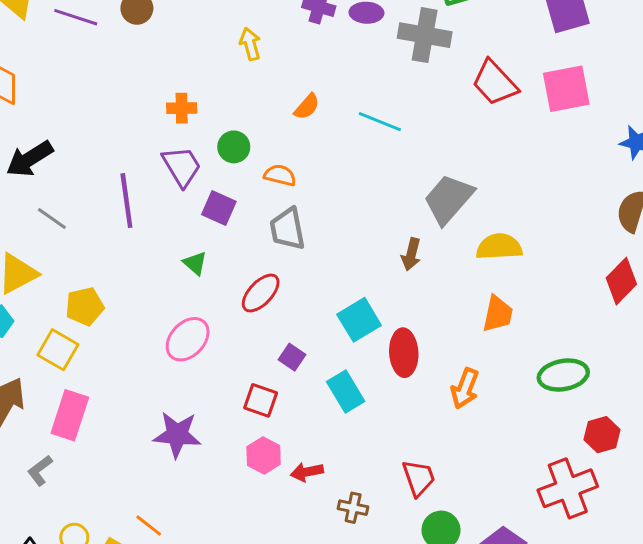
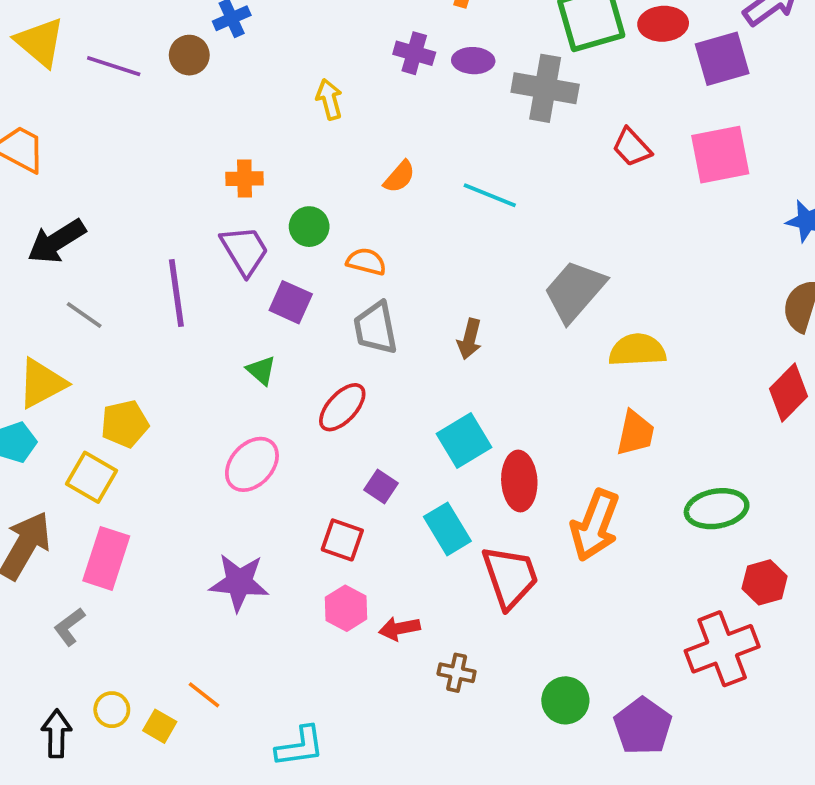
red trapezoid: (495, 83) -> (632, 147), size x0.7
brown arrow: (411, 254) -> (470, 339), moved
orange arrow: (465, 388) -> (595, 525), size x1.4
red trapezoid: (419, 478) -> (510, 577), moved, size x1.4

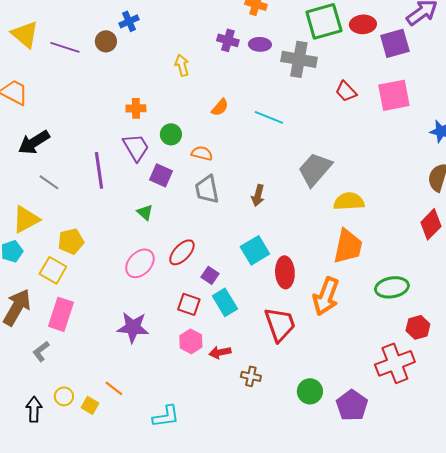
red ellipse: (342, 407) -> (182, 252), moved
orange trapezoid: (635, 433) -> (348, 246), size x1.4
cyan rectangle: (447, 529) -> (225, 302), moved

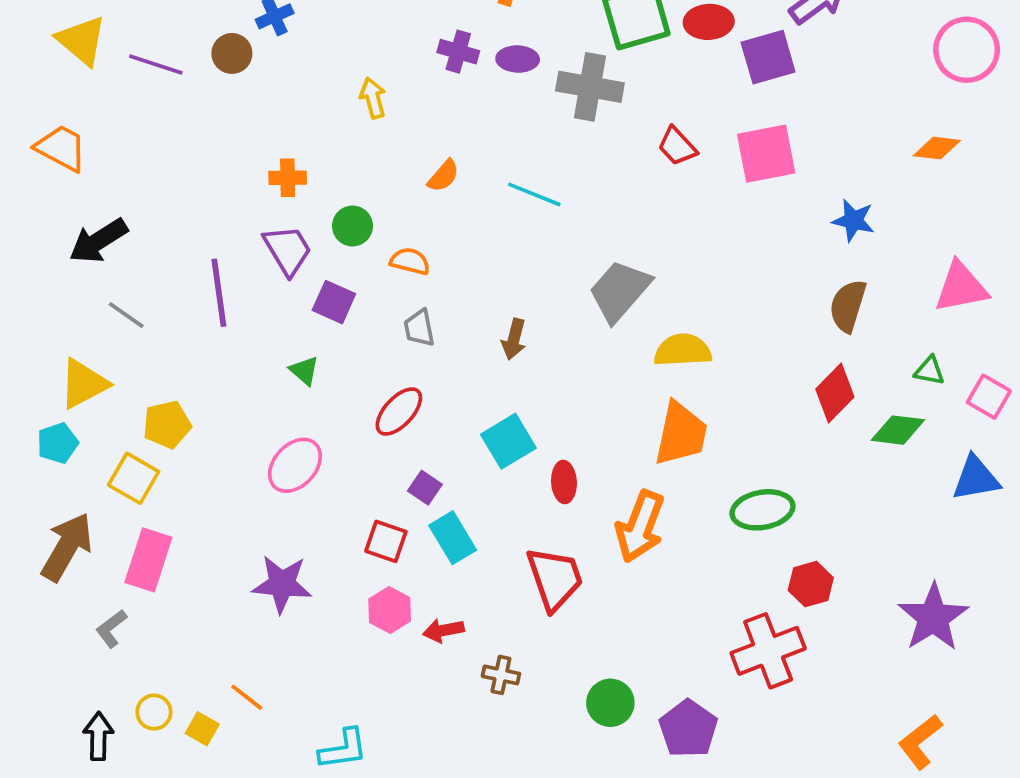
gray trapezoid: (207, 189) -> (419, 328), size x0.7
red ellipse: (182, 252) -> (399, 412), moved
red ellipse: (285, 272) -> (564, 482), size x0.7

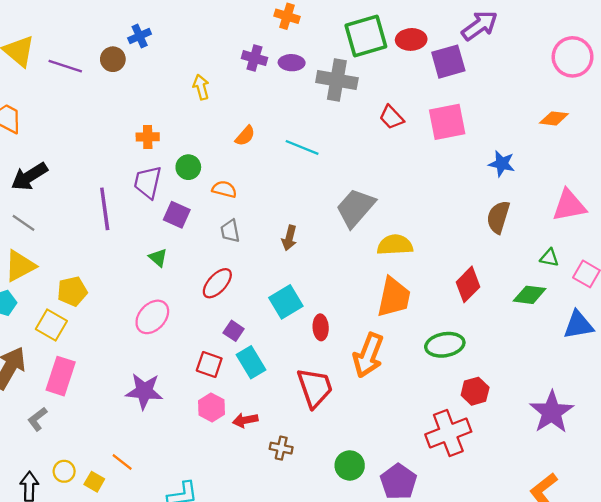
purple trapezoid: (288, 250) -> (148, 182), turned -136
gray line: (126, 315) -> (23, 223), moved
red diamond: (835, 393) -> (468, 284), moved

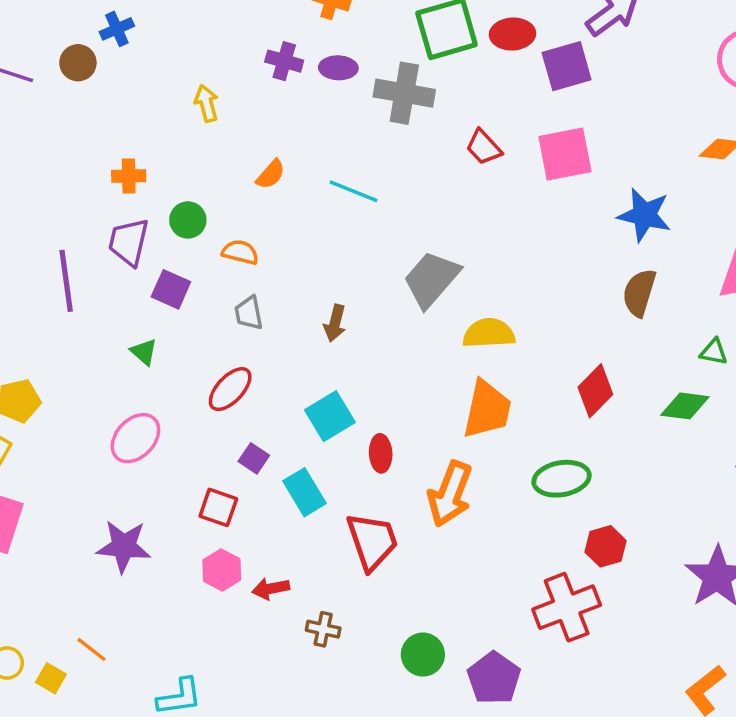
blue star: (502, 164) -> (644, 215), size x1.4
cyan rectangle: (251, 362) -> (305, 492), moved

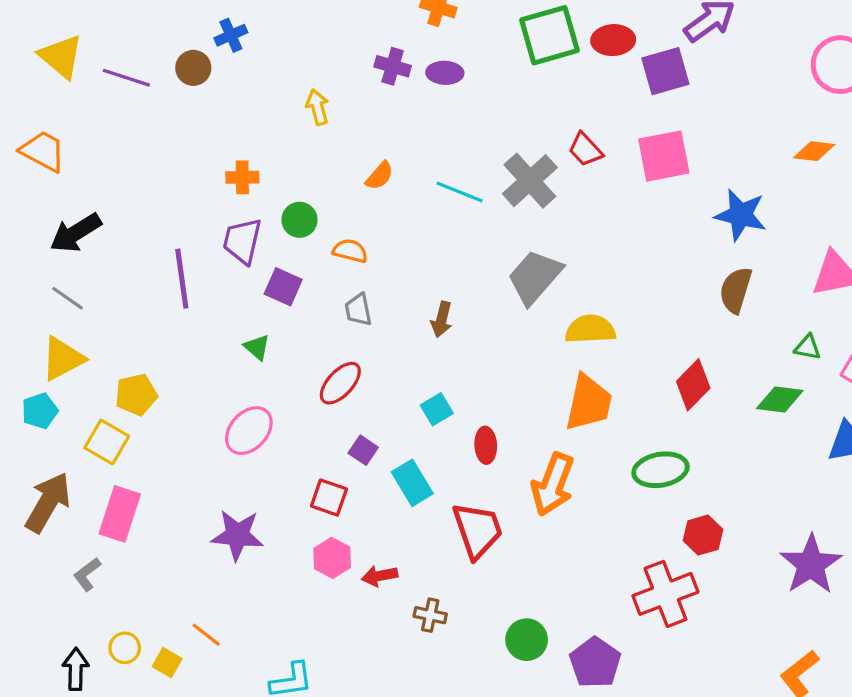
gray cross: (404, 93) -> (530, 181), moved, turned 38
cyan square: (330, 416) -> (437, 409), size x0.7

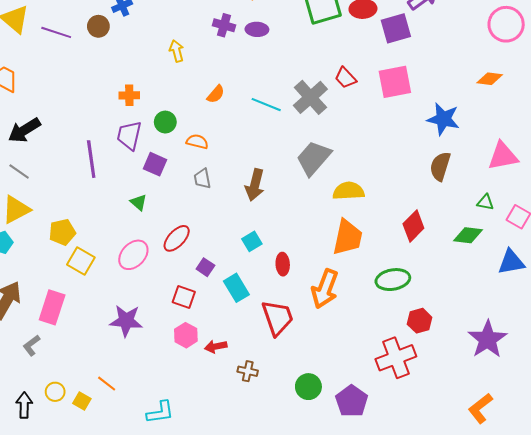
brown arrow: (442, 319) -> (255, 185), size x1.4
red ellipse: (340, 383) -> (177, 238), moved
yellow square: (107, 442) -> (81, 261), moved

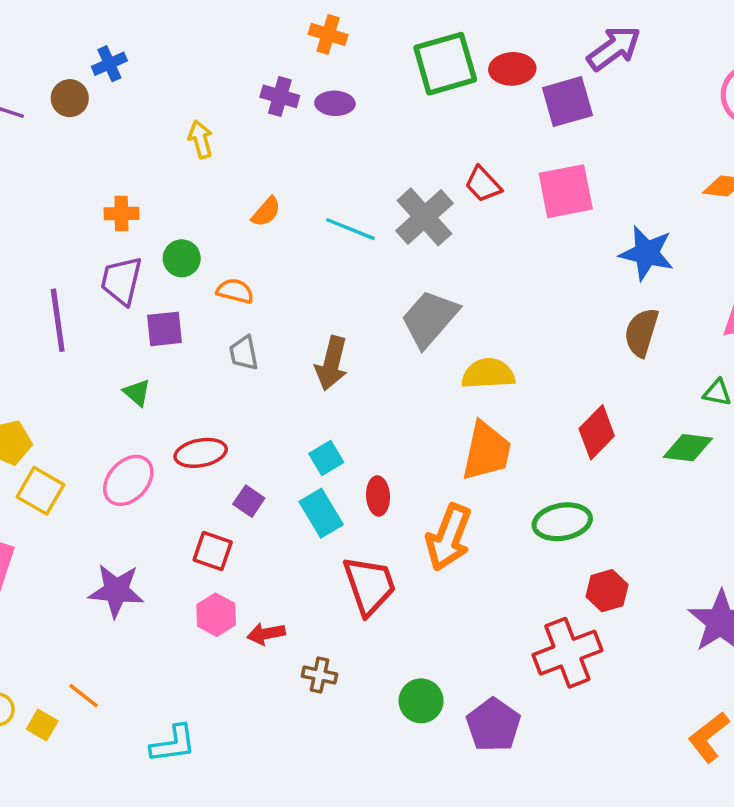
purple square: (155, 164) -> (164, 329), turned -30
red ellipse: (177, 238) -> (201, 453), turned 36
cyan rectangle: (236, 288) -> (321, 513), moved

